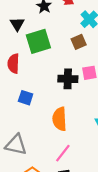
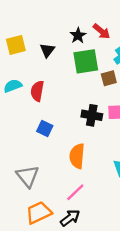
green square: (38, 41) -> (86, 61), moved
gray triangle: (16, 145) -> (28, 176), turned 30

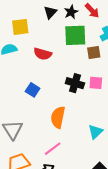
yellow square: (16, 45) -> (20, 27), moved
black triangle: (47, 50) -> (50, 12), moved
red semicircle: (37, 91) -> (43, 54), moved, turned -90

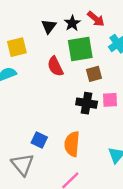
brown square: (94, 52) -> (94, 74), moved
red semicircle: (43, 54) -> (55, 66), moved, turned 54
blue square: (33, 90) -> (39, 140), moved

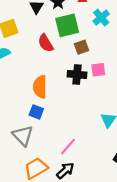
orange semicircle: (72, 144) -> (40, 87), moved

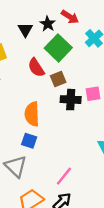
green square: (67, 25) -> (58, 48), turned -30
brown square: (82, 47) -> (58, 79), moved

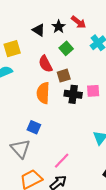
black triangle: (25, 30) -> (39, 30), turned -32
green square: (58, 48) -> (66, 48), size x0.6
orange semicircle: (32, 114) -> (43, 93), moved

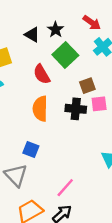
red arrow: (79, 22) -> (92, 23), moved
green square: (66, 48) -> (65, 55), size x1.5
brown square: (64, 76) -> (87, 86), moved

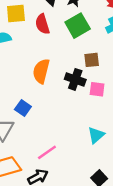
red semicircle: (42, 74) -> (42, 24), moved
pink square: (99, 104) -> (97, 89), moved

